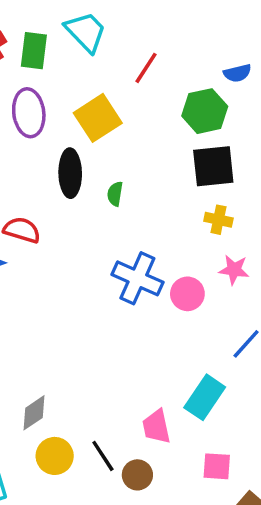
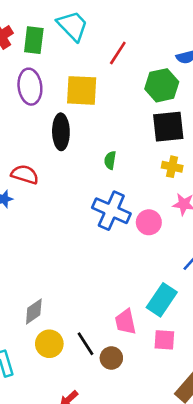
yellow square: (98, 118) -> (82, 90), turned 36
green semicircle: (115, 194) -> (110, 160), moved
pink square: (217, 466) -> (164, 340), moved

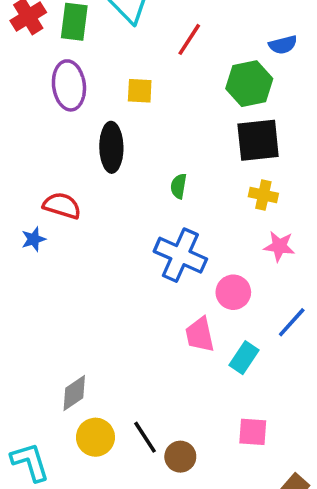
yellow square: (82, 90) -> (140, 91), size x0.6
pink circle: (149, 222) -> (233, 292), moved
cyan rectangle: (162, 300) -> (244, 358), moved, size x0.7
pink trapezoid: (126, 322) -> (200, 335), moved

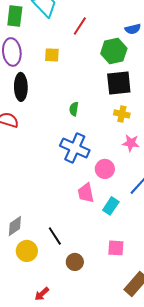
black ellipse: (111, 147) -> (21, 87), moved
black line: (145, 437) -> (55, 236), moved

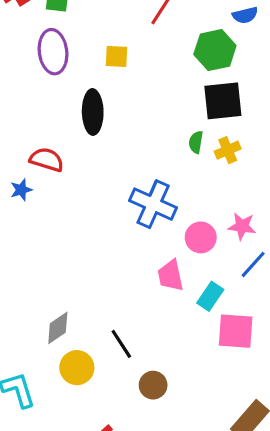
black ellipse: (21, 87) -> (93, 112), moved
green semicircle: (74, 109) -> (196, 142), moved
yellow cross: (122, 114) -> (228, 150), turned -35
pink star: (131, 143) -> (242, 226), moved
pink square: (116, 248) -> (236, 331), moved, size x1.4

